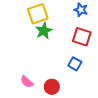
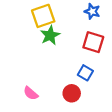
red circle: (52, 87) -> (72, 93), moved

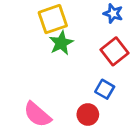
red square: (93, 42) -> (114, 51), turned 35
pink semicircle: (31, 93) -> (37, 114), size x1.5

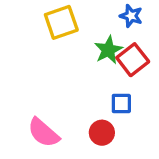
green star: (61, 43) -> (108, 50), moved
blue square: (105, 89) -> (121, 103), turned -30

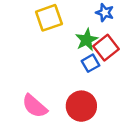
blue square: (121, 103) -> (90, 63), moved, turned -30
red circle: (102, 133) -> (81, 106), size x1.5

